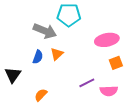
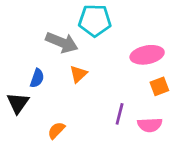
blue semicircle: (38, 57) -> (37, 78), moved
purple line: (87, 83) -> (120, 114), turned -49

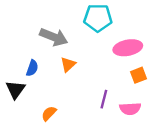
cyan pentagon: (95, 20) -> (98, 18), moved

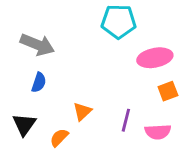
gray arrow: (54, 37) -> (37, 45), moved
orange triangle: (68, 64) -> (82, 111), moved
black triangle: (15, 90) -> (24, 125), moved

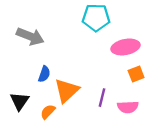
blue semicircle: (39, 82) -> (44, 74), moved
orange triangle: (82, 111) -> (67, 91), size x1.6

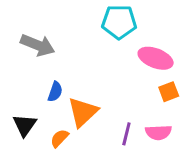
pink ellipse: (126, 47) -> (156, 58), turned 32
purple line: (102, 98) -> (126, 134), moved

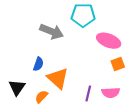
gray arrow: (38, 45) -> (52, 31), moved
orange triangle: (83, 112) -> (58, 78), turned -35

